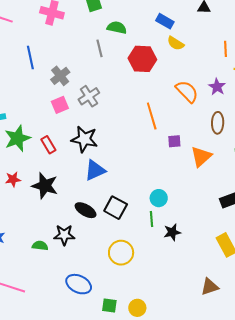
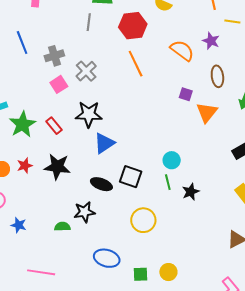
gray line: (100, 48) -> (89, 22), turned 30
gray cross: (60, 76) -> (54, 56), turned 30
orange line: (152, 116) -> (136, 64), moved
purple square: (174, 141) -> (186, 94), moved, turned 32

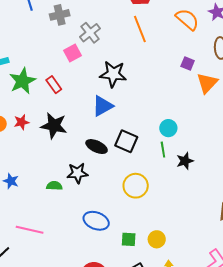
pink square: (59, 84) -> (72, 53), moved
black star: (89, 114) -> (113, 74), moved

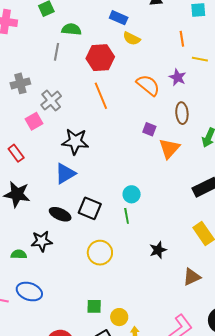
black star: (185, 161) -> (158, 250), moved
blue ellipse: (96, 221) -> (29, 292), moved
yellow circle: (157, 239) -> (119, 317), moved

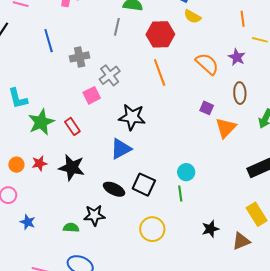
brown triangle: (192, 277) -> (241, 241), moved

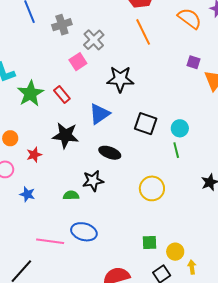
blue triangle: (121, 149) -> (99, 114), moved
red star: (39, 163) -> (34, 155), moved
black square: (144, 185) -> (146, 124), moved

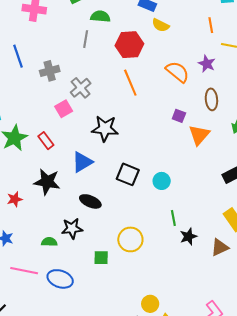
green line: (176, 150) -> (173, 218), moved
pink line: (50, 241) -> (24, 271), moved
green square: (149, 243) -> (101, 258), moved

